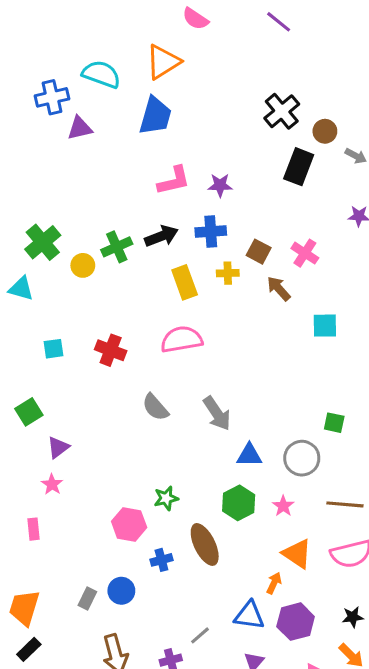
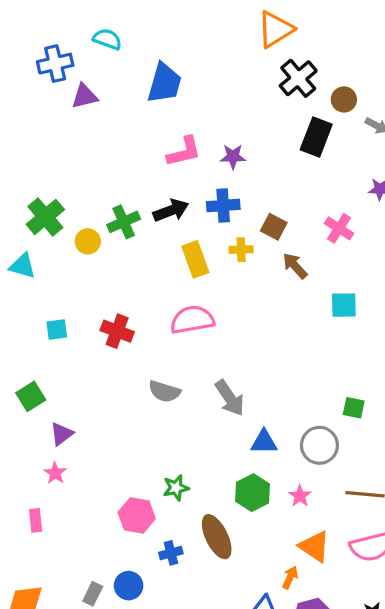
orange triangle: (163, 62) -> (275, 29), moved
cyan semicircle: (101, 74) -> (107, 39), size x0.7
pink cross: (305, 253) -> (339, 228), moved
gray semicircle: (155, 407) -> (164, 391), turned -32

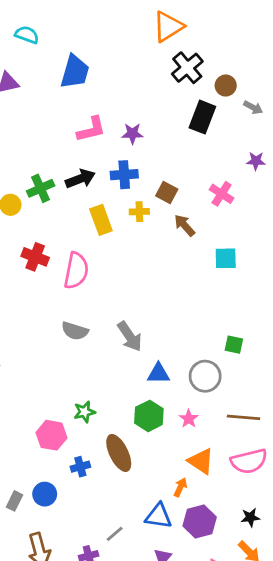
pink semicircle: (192, 320) -> (76, 271), moved, turned 111
red cross: (117, 331) -> (35, 257), moved

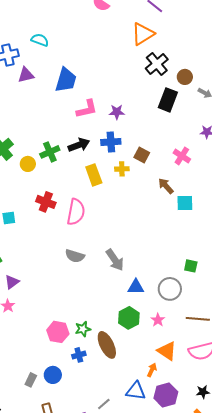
blue trapezoid: (75, 72) -> (66, 80), moved
brown arrow: (185, 225) -> (166, 186), moved
green star: (84, 412) -> (83, 329), moved

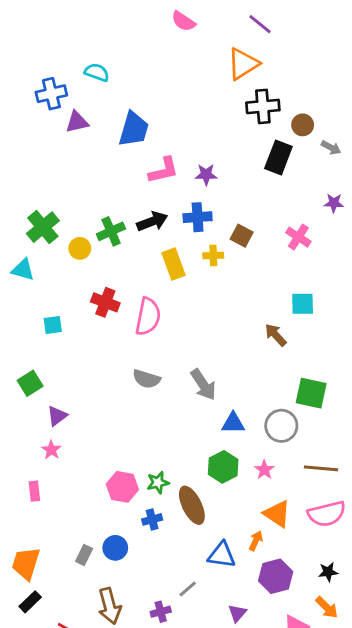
black cross: (157, 64) -> (263, 106), turned 35
brown arrow: (166, 186) -> (276, 335), moved
green square: (191, 266) -> (311, 393), size x1.6
blue triangle: (136, 391) -> (222, 555), moved

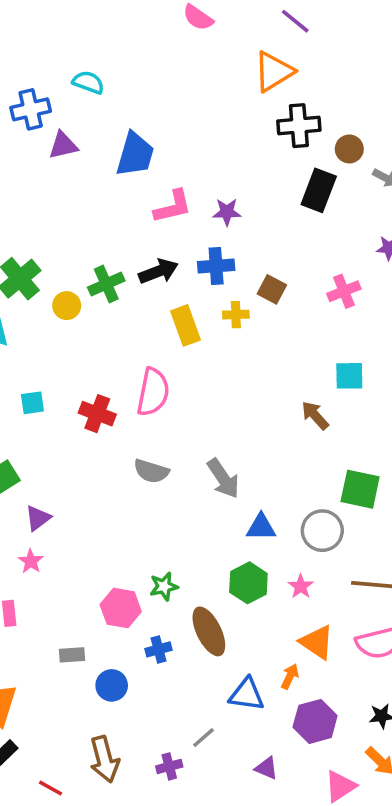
pink cross: (298, 237) -> (344, 291), turned 35
red cross: (105, 302) -> (97, 414), moved
green star: (158, 483) -> (164, 586), moved
gray rectangle: (84, 555) -> (72, 655), moved, turned 60
purple triangle: (237, 613) -> (266, 768), turned -48

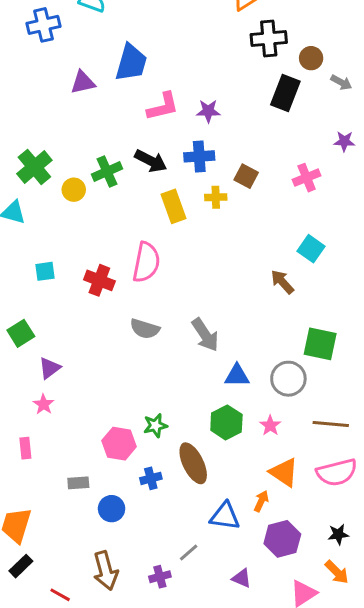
purple triangle: (63, 145) -> (83, 82), moved
black arrow: (158, 271) -> (151, 161), turned 48
cyan square: (349, 376) -> (311, 249), turned 36

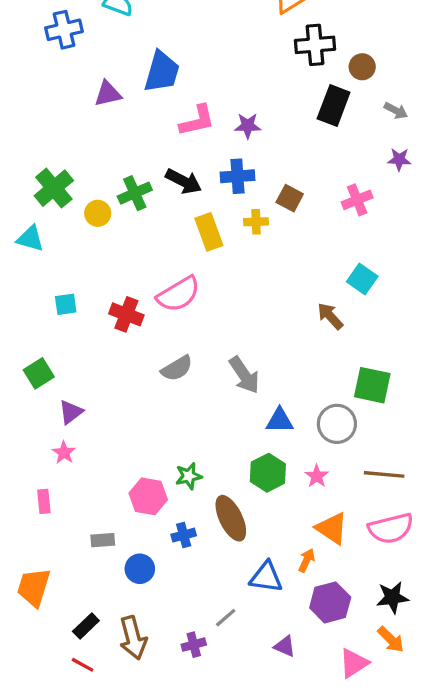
gray arrow: (341, 82) -> (396, 111), moved
pink semicircle: (146, 262) -> (179, 294), turned 48
gray semicircle: (145, 329) -> (177, 368), turned -48
black star: (338, 534) -> (392, 597), size x1.4
black rectangle: (21, 566) -> (86, 626), moved

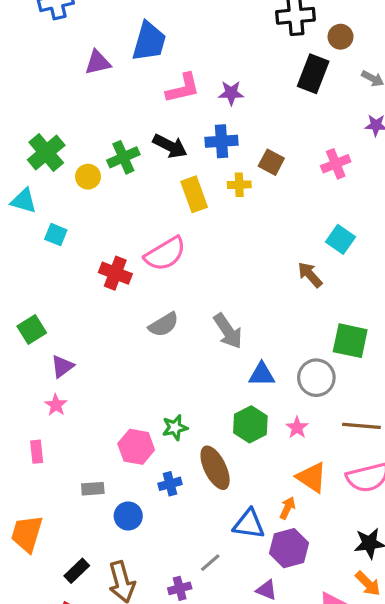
cyan square: (66, 304) -> (56, 235), moved, turned 30
purple hexagon: (330, 602) -> (289, 548), moved

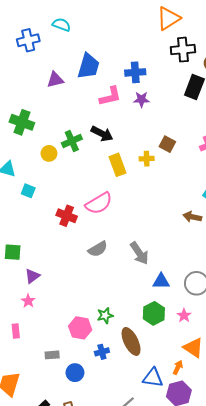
blue cross: (221, 141) -> (135, 72), moved
green cross: (46, 153) -> (22, 122), moved, turned -30
brown arrow: (310, 275) -> (192, 217), turned -36
green square: (32, 329) -> (13, 252), turned 36

